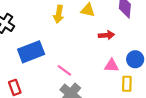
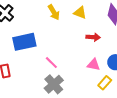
yellow arrow: (59, 14) -> (54, 12), turned -49
yellow rectangle: (127, 84) -> (105, 83), turned 32

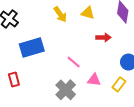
pink line: (51, 63) -> (74, 62), moved
pink triangle: (94, 65) -> (94, 80), moved

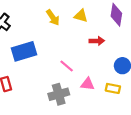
yellow rectangle: (119, 84) -> (113, 88), turned 64
gray cross: (66, 90) -> (59, 94), turned 30

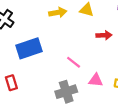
yellow arrow: (53, 18) -> (58, 13), turned -63

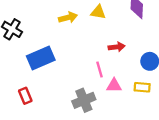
red arrow: (104, 35) -> (117, 47), moved
pink line: (74, 62) -> (100, 69), moved, turned 40

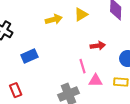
yellow triangle: (98, 12) -> (81, 14), turned -40
blue rectangle: (41, 58) -> (29, 56), size x0.7

